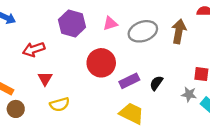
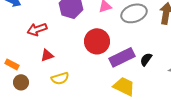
red triangle: (45, 79) -> (47, 55), turned 40
purple rectangle: (129, 81) -> (122, 57), size x1.4

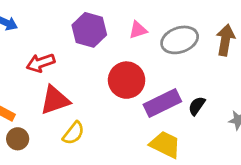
red triangle: (47, 55) -> (55, 100), size x1.6
yellow semicircle: (60, 78) -> (74, 133), turned -36

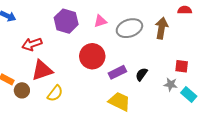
purple rectangle: (162, 103) -> (117, 72), size x0.7
brown circle: (18, 139) -> (22, 90), moved

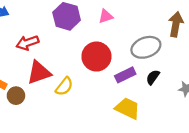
gray ellipse: (129, 28) -> (146, 47), moved
yellow semicircle: (55, 93) -> (64, 86), moved

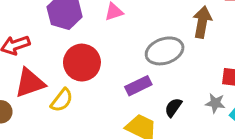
red circle: (96, 57) -> (82, 63), moved
black semicircle: (153, 77) -> (173, 107), moved

